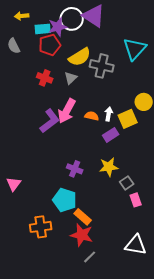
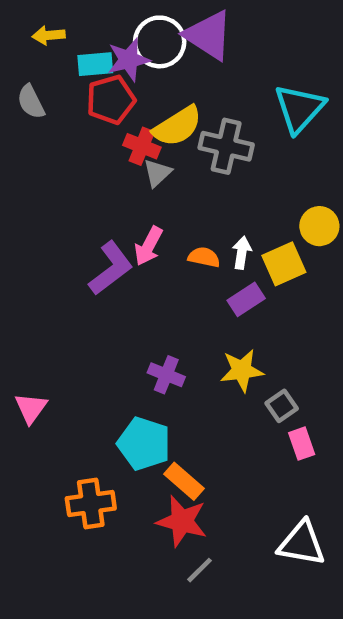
red cross: (45, 78) -> (142, 146), moved
pink arrow: (67, 111) -> (149, 246), size x0.7

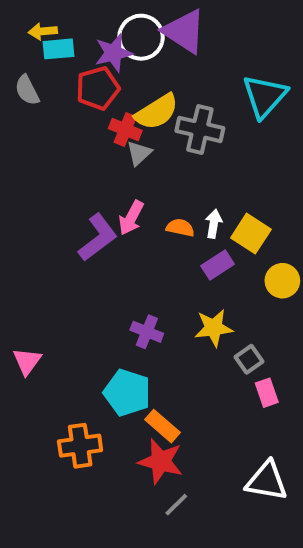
cyan rectangle: (95, 64) -> (58, 49), moved
yellow circle: (319, 226) -> (282, 281), moved
yellow square: (284, 264) -> (251, 234), turned -33

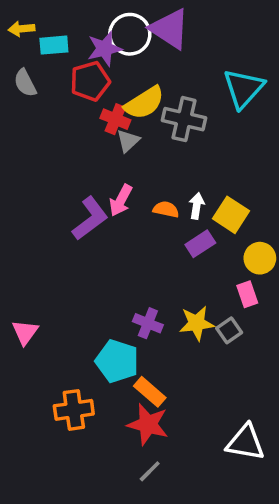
yellow arrow: (43, 31) -> (21, 29), moved
yellow star: (214, 328) -> (197, 323), moved
purple cross: (147, 332) -> (148, 323), moved
pink rectangle: (267, 393) -> (247, 294), moved
gray line: (176, 505) -> (150, 471), moved

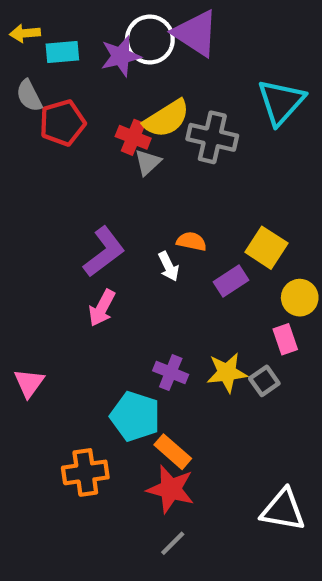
red pentagon: (90, 81) -> (62, 123), moved
pink arrow: (121, 200) -> (102, 308), moved
white arrow: (197, 206) -> (169, 266), moved, turned 145

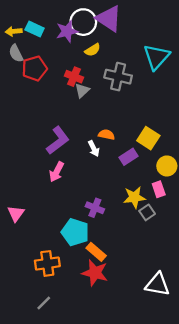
yellow arrow: (25, 33) -> (14, 31), moved
cyan rectangle: (62, 52) -> (35, 29), turned 30
yellow semicircle: (166, 119) -> (93, 50), moved, size x0.6
yellow star: (227, 373) -> (134, 197), moved
gray line: (173, 543) -> (44, 303), moved

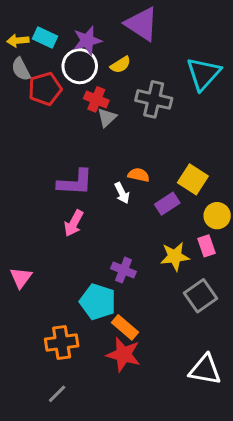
white circle: (83, 22) -> (80, 66), moved
purple L-shape: (58, 140) -> (75, 182), turned 40
gray square: (147, 212) -> (200, 296), moved, size x1.5

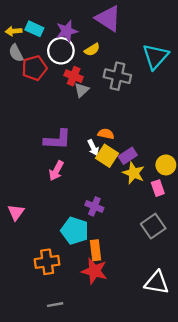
yellow square: (193, 179) -> (107, 156), moved
yellow star: (175, 256) -> (134, 173), moved, turned 30
orange rectangle: (125, 327) -> (96, 250), turned 42
gray line: (57, 394) -> (55, 305), moved, turned 35

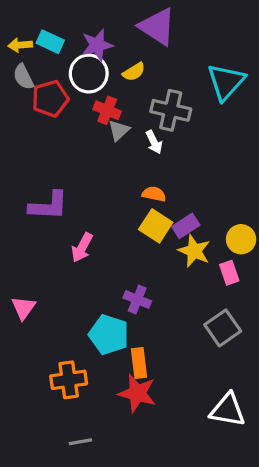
purple L-shape: (57, 140) -> (49, 206), moved
white arrow: (93, 148) -> (154, 142), moved

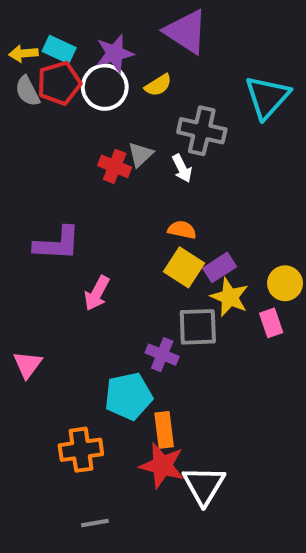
red pentagon: (50, 99) -> (59, 83), moved
red cross: (107, 110) -> (115, 166), moved
gray square: (223, 328) -> (198, 327), moved, turned 33
cyan pentagon: (109, 335) -> (129, 396), turned -30
white triangle: (228, 410) -> (204, 485), moved, turned 51

